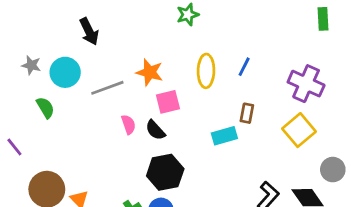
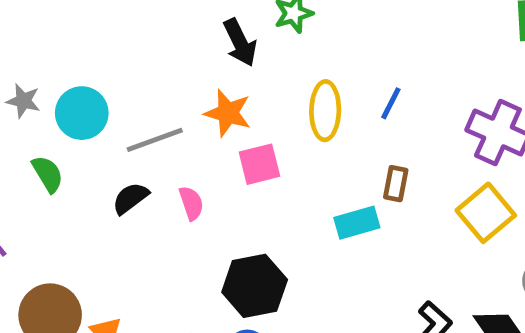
black arrow: (89, 31) -> (240, 42), moved
black semicircle: (155, 130) -> (130, 198), moved, turned 95

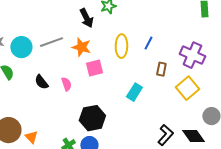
gray line: (155, 140) -> (51, 42), moved
brown rectangle: (396, 184) -> (161, 69), moved
black semicircle: (130, 198) -> (41, 82), turned -91
cyan rectangle: (357, 223) -> (134, 92), turned -42

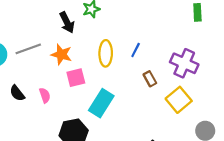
brown rectangle: (161, 69) -> (150, 79), turned -40
cyan rectangle: (134, 92) -> (101, 103), moved, size x1.4

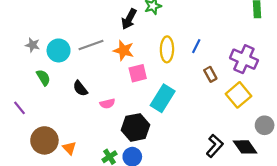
black arrow: (67, 22) -> (129, 19), turned 54
pink semicircle: (45, 95) -> (107, 104), moved, turned 96

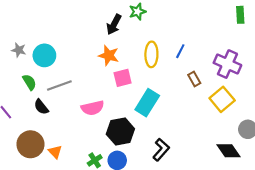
gray line: (91, 45) -> (59, 85), moved
black semicircle: (80, 88) -> (41, 107), moved
pink semicircle: (107, 104) -> (93, 108), size x1.5
black L-shape: (215, 146) -> (161, 150), moved

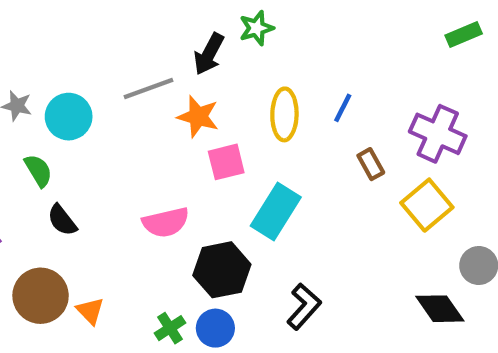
green rectangle: (240, 15) -> (464, 35), turned 70
gray line: (59, 85) -> (148, 88), moved

